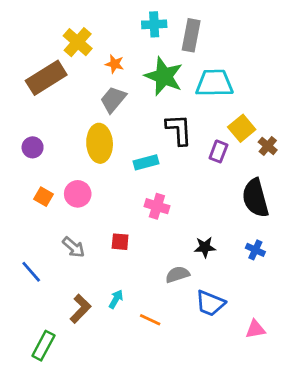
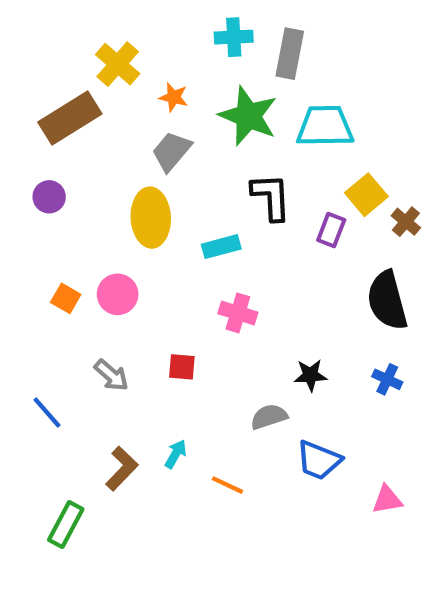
purple circle: (33, 147) -> (49, 197), moved

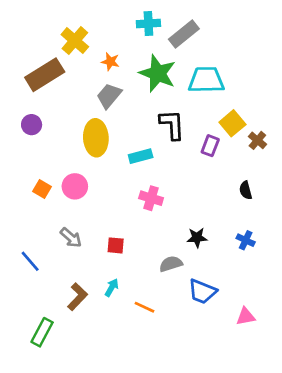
gray rectangle: (290, 54) -> (184, 34), turned 40
black semicircle: (387, 301) -> (246, 190), size x0.5
red square: (182, 367) -> (116, 245), moved

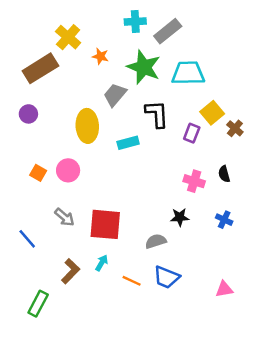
gray trapezoid: (109, 96) -> (115, 95), moved
pink cross: (151, 198) -> (194, 181), moved
red square: (116, 245) -> (105, 224), size x2.0
blue trapezoid: (202, 291) -> (166, 277), moved

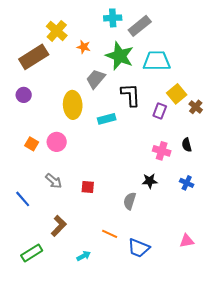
red square: (105, 224) -> (88, 187), size x0.5
gray semicircle: (156, 241) -> (130, 201), turned -54
cyan arrow: (102, 263) -> (84, 256), moved, turned 32
blue trapezoid: (166, 277) -> (139, 248), moved
green rectangle: (38, 304) -> (32, 253), turned 30

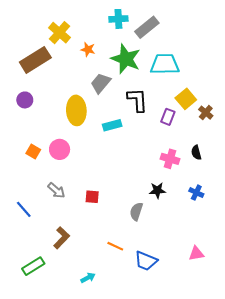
cyan arrow: (84, 256) -> (88, 278), moved

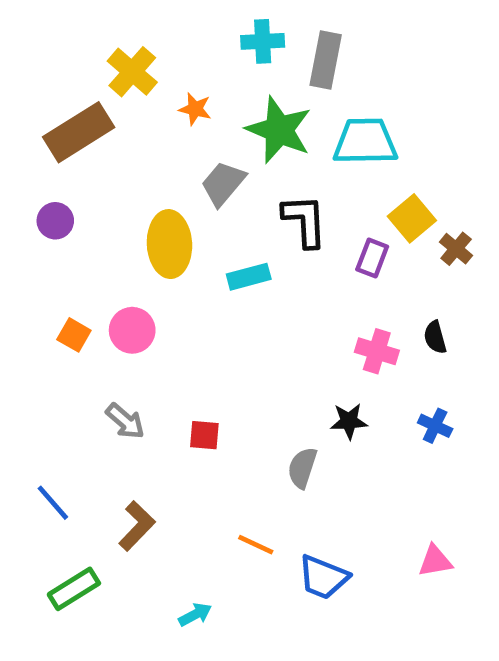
gray rectangle: (147, 27) -> (326, 60), turned -40
blue line: (24, 209) -> (53, 503), moved

